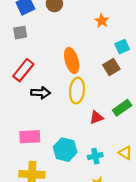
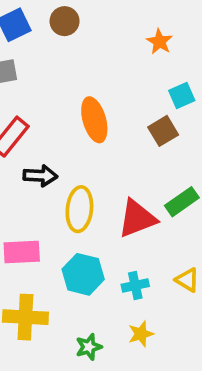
orange star: (102, 21) -> (159, 42), moved
yellow ellipse: (77, 91) -> (79, 209), moved
red triangle: (96, 117) -> (137, 218), size x1.6

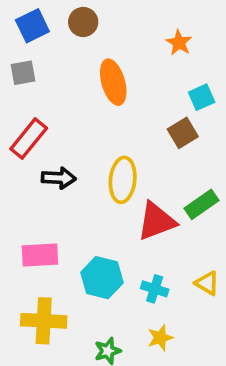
orange ellipse: (94, 120) -> (113, 82), moved
yellow ellipse: (79, 209) -> (123, 180), moved
cyan cross: (135, 285) -> (155, 289), turned 30

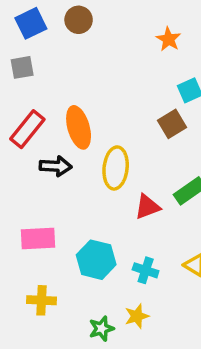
orange ellipse: (113, 82) -> (79, 127), moved
red triangle: (156, 221) -> (147, 207), size x0.7
yellow cross: (44, 321) -> (42, 300), size x0.7
yellow star: (160, 338) -> (137, 316), moved

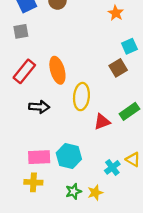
black arrow: (56, 166) -> (39, 107), moved
pink rectangle: (38, 239) -> (39, 157), moved
cyan cross: (146, 270) -> (112, 167), moved, turned 35
green star: (101, 329) -> (73, 191), moved

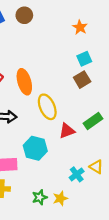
cyan square: (129, 46) -> (84, 59), moved
yellow ellipse: (81, 97) -> (47, 107), turned -30
cyan hexagon: (69, 156) -> (35, 148), moved

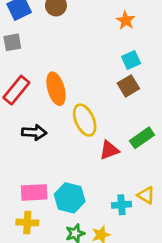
cyan hexagon: (35, 148) -> (70, 198), moved
cyan cross: (77, 174) -> (122, 205), turned 32

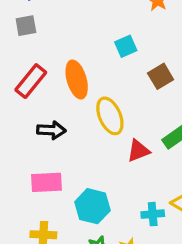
cyan square: (131, 60) -> (126, 46), moved
pink rectangle: (34, 192) -> (47, 182), moved

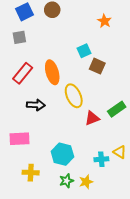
brown square: (161, 76) -> (97, 66), moved, turned -35
pink rectangle: (47, 182) -> (19, 139), moved

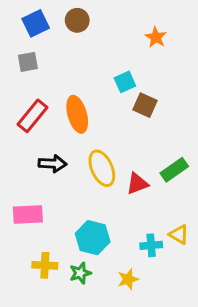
yellow ellipse: (74, 96) -> (102, 168), moved
green star: (67, 181) -> (80, 273), moved

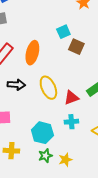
orange ellipse: (77, 114) -> (32, 53), turned 30
cyan cross: (151, 245) -> (71, 122), moved
green star: (80, 273) -> (45, 156), moved

